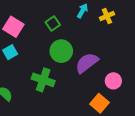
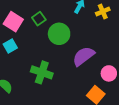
green square: (53, 23) -> (39, 19), moved
green circle: (61, 51) -> (59, 34), moved

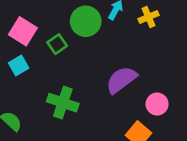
green square: (39, 19) -> (57, 44), moved
green circle: (59, 34) -> (86, 21), moved

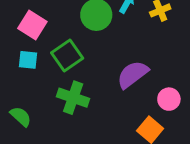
green square: (57, 44) -> (67, 56), moved, size x1.5
cyan square: (19, 66) -> (28, 60), turned 36

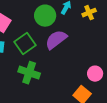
purple semicircle: (133, 74) -> (56, 40), moved

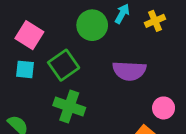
purple semicircle: (56, 40) -> (129, 71), moved, turned -140

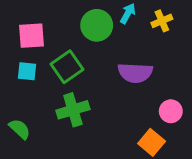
pink square: (29, 35) -> (31, 36), turned -36
green cross: (69, 107) -> (73, 110), turned -36

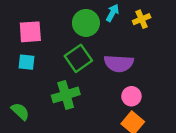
green square: (67, 67) -> (78, 58), moved
pink circle: (171, 111) -> (131, 96), moved

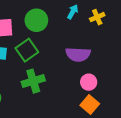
green circle: (86, 23) -> (36, 20), moved
green square: (78, 58) -> (27, 50), moved

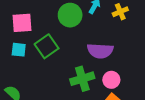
green circle: (36, 20) -> (70, 15), moved
green cross: (33, 81) -> (82, 79), moved

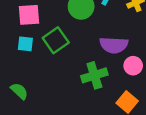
pink circle: (111, 80) -> (133, 66), moved

